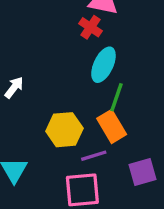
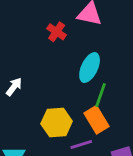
red cross: (90, 27) -> (57, 32), moved

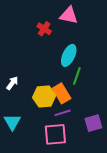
white arrow: (14, 87) -> (12, 83), moved
orange rectangle: (96, 120) -> (62, 93), moved

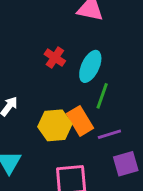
red cross: (44, 29) -> (55, 58), moved
purple line: (63, 113) -> (109, 134), moved

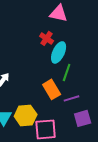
red cross: (55, 58) -> (47, 38), moved
yellow hexagon: (55, 125) -> (26, 115), moved

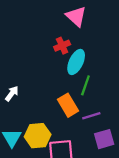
pink triangle: (59, 13) -> (76, 16), turned 30
red cross: (47, 38) -> (62, 46), turned 32

